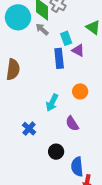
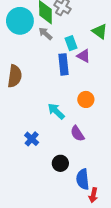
cyan arrow: (52, 103) -> (56, 111), turned 108

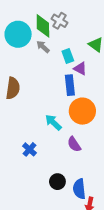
blue rectangle: (64, 64) -> (70, 85), moved
orange circle: (86, 99) -> (82, 111), size x1.6
black circle: (60, 163) -> (57, 182), moved

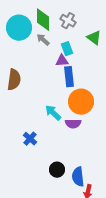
gray cross: (60, 21) -> (68, 21), moved
purple triangle: (80, 68) -> (62, 61), moved, turned -32
purple semicircle: (74, 144) -> (73, 124), moved, turned -56

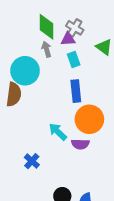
cyan circle: (19, 28) -> (25, 71), moved
gray arrow: (43, 40) -> (46, 49), turned 32
purple triangle: (62, 61) -> (68, 39), moved

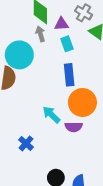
gray cross: (75, 28) -> (84, 13), moved

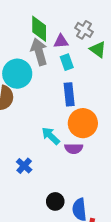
gray arrow: (40, 34) -> (39, 52), size x1.6

